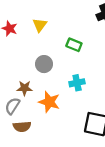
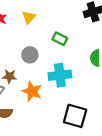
cyan cross: (77, 83) -> (60, 75), size x1.5

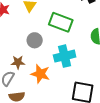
green rectangle: (60, 39) -> (61, 22), size x1.6

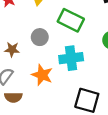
brown star: (18, 62) -> (12, 49), moved

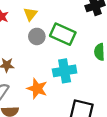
gray circle: (40, 37) -> (37, 36), moved

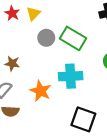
yellow triangle: (30, 14) -> (33, 14), moved

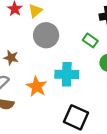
gray circle: (46, 38) -> (46, 35), size x1.5
green rectangle: (73, 38) -> (90, 40), moved, size x0.6

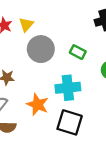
green rectangle: (90, 40) -> (78, 52), moved
black square: (76, 117) -> (70, 122), moved

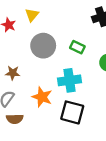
yellow triangle: (26, 25) -> (32, 15), moved

